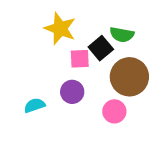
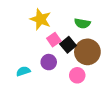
black square: (101, 48) -> (68, 45), moved
pink square: (80, 59) -> (54, 40), turned -32

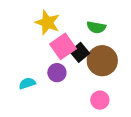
pink square: (54, 40) -> (63, 46), size x1.5
pink circle: (77, 75) -> (100, 100), moved

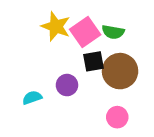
pink square: (63, 46) -> (85, 32), moved
black square: (80, 52) -> (94, 61), turned 30

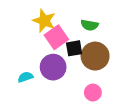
pink square: (85, 32) -> (56, 37), moved
purple circle: (67, 85) -> (53, 67), size x1.5

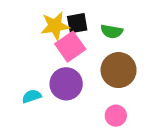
yellow star: (44, 21) -> (55, 26), turned -30
black square: (74, 48) -> (77, 23), moved

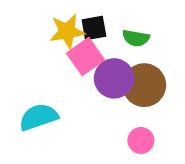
purple circle: (66, 84) -> (114, 78), moved
cyan semicircle: (32, 96) -> (39, 117), size x1.6

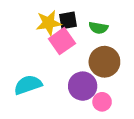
purple circle: (114, 78) -> (83, 86), moved

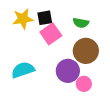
black square: (68, 20) -> (45, 18), moved
yellow star: (49, 23) -> (23, 19), moved

